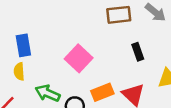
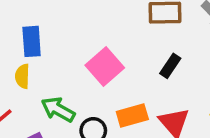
black rectangle: (138, 52) -> (170, 66), moved, turned 48

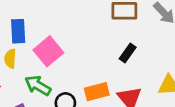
pink square: (105, 66) -> (48, 51), moved

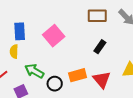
pink square: (48, 51) -> (54, 36), moved

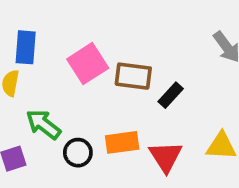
brown rectangle: (97, 16) -> (133, 76), moved

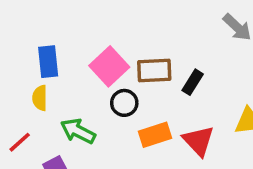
black circle: (78, 153) -> (124, 103), moved

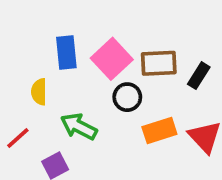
blue rectangle: (48, 62) -> (66, 53), moved

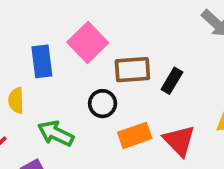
pink square: (112, 59) -> (88, 43), moved

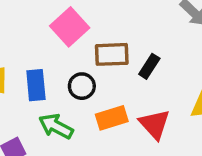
blue rectangle: (42, 61) -> (36, 85), moved
green arrow: (56, 133) -> (56, 126), moved

